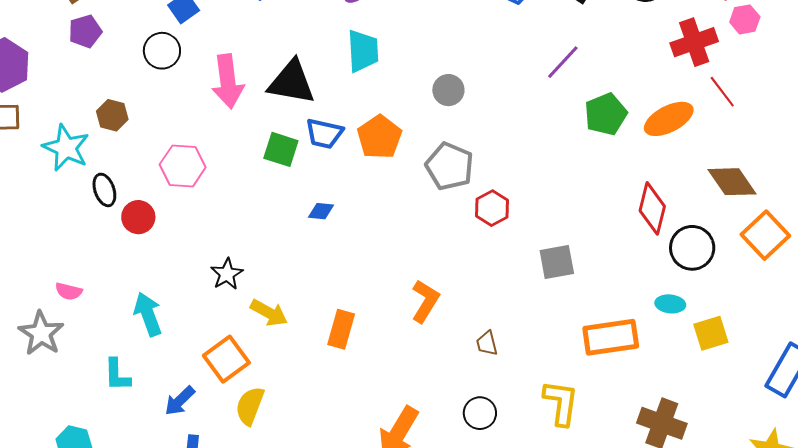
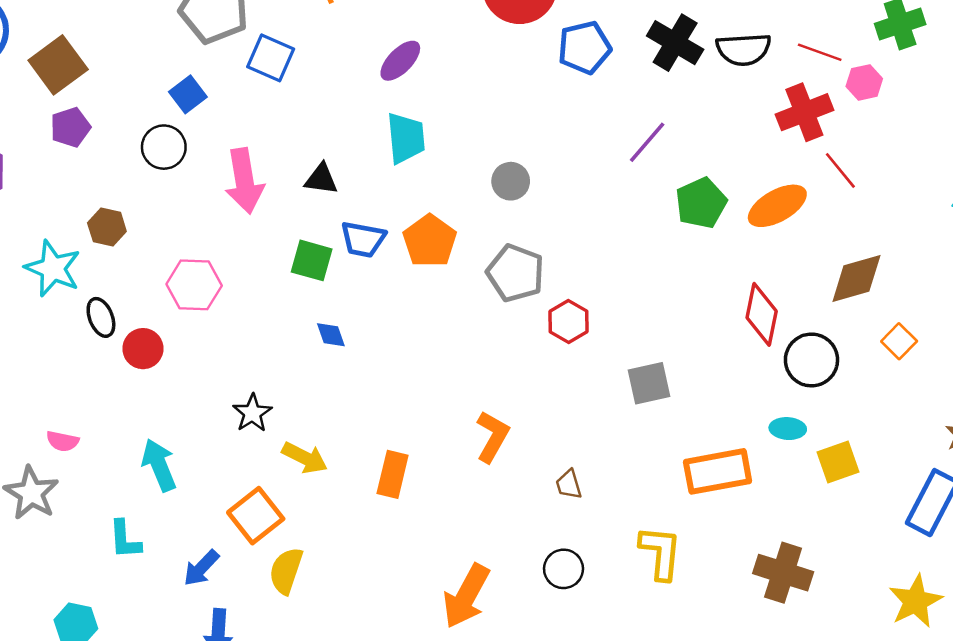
black triangle: (291, 82) -> (321, 179), size x0.6
brown diamond: (732, 182) -> (856, 278), turned -69
blue diamond: (321, 211) -> (331, 335), moved, turned 68
orange square: (765, 235) -> (899, 341), size x0.6

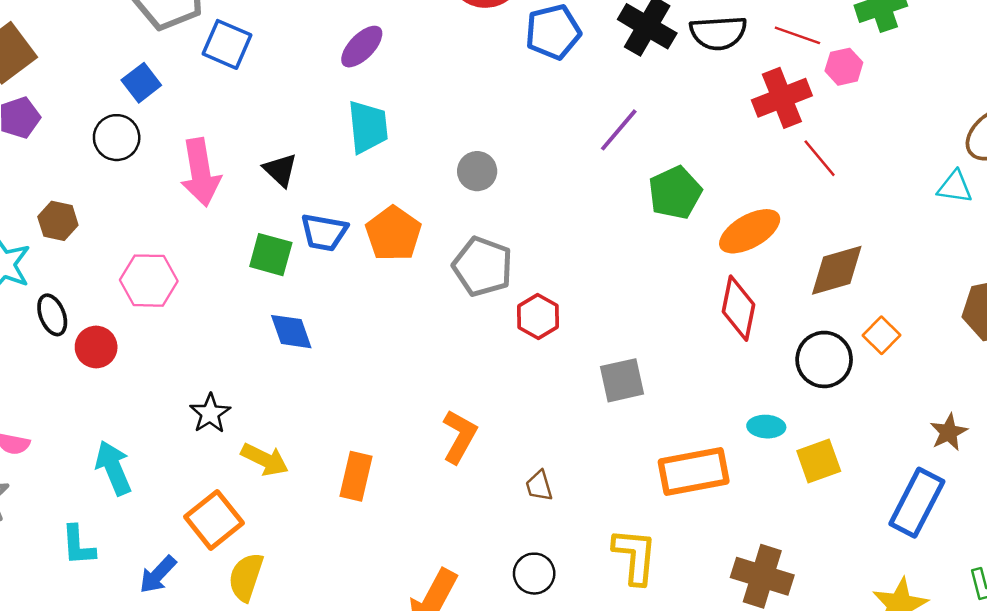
black triangle: (321, 179) -> (280, 170), turned 36
orange ellipse: (777, 206) -> (750, 231), moved
blue diamond: (331, 335) -> (291, 332), size x1.4
black circle: (811, 360) -> (824, 359), moved

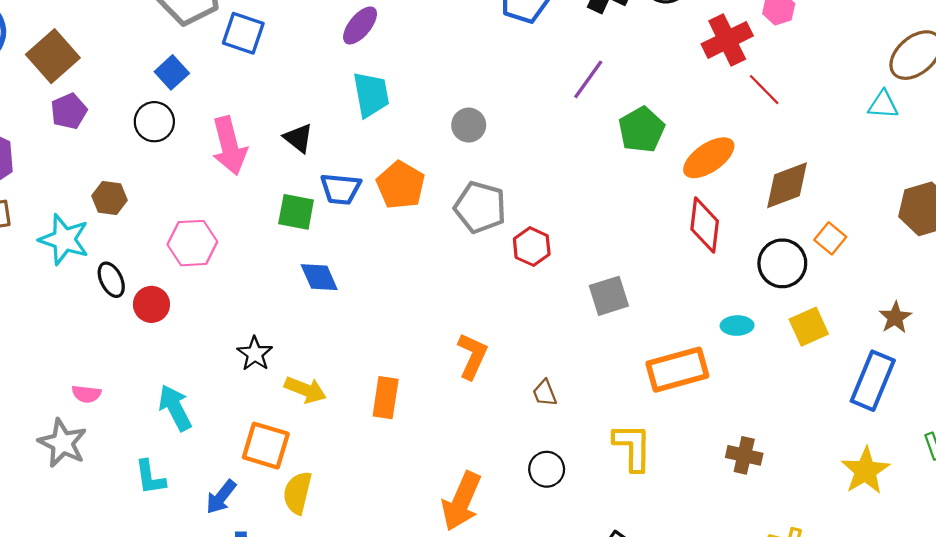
yellow square: (819, 461) -> (809, 327), moved
orange square: (214, 520) -> (266, 446), turned -30
brown cross: (762, 576) -> (744, 455), size x0.7

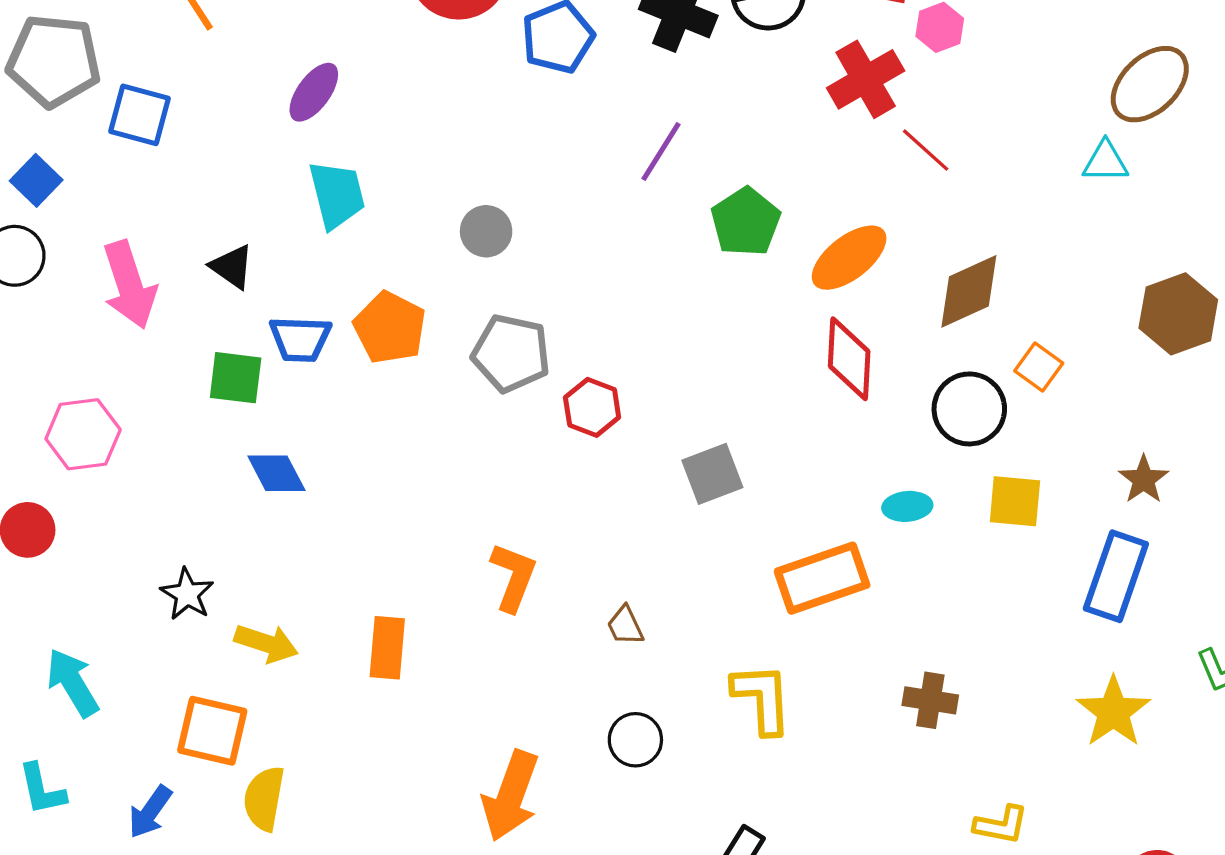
yellow square: (809, 327) -> (1015, 501), turned 33

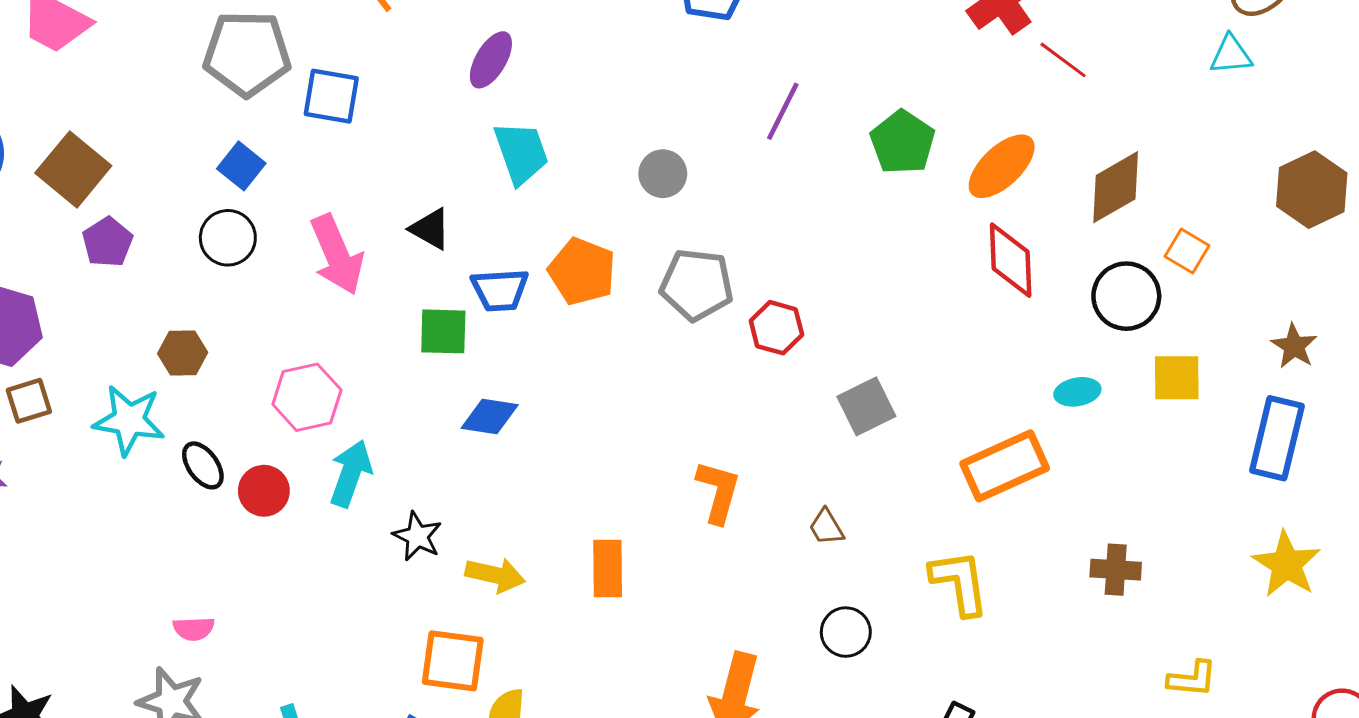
purple line: (661, 151) -> (783, 111), moved
blue diamond: (276, 473) -> (490, 416), turned -48
gray square: (712, 474) -> (866, 406), moved
cyan arrow: (73, 683) -> (351, 473), moved, turned 56

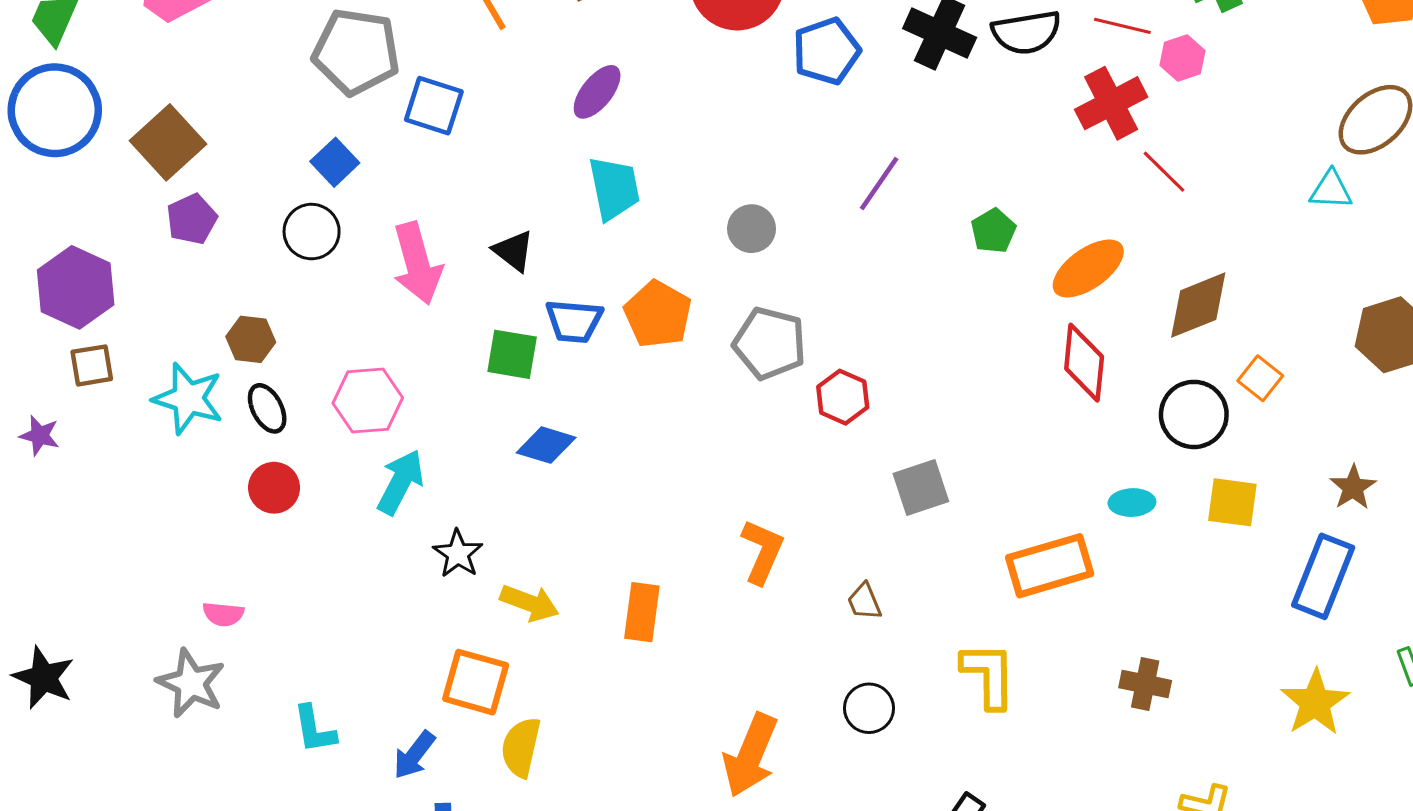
green pentagon: (903, 142) -> (993, 231), size x0.7
black ellipse: (203, 465) -> (267, 408), moved
red circle: (264, 491) -> (274, 488), moved

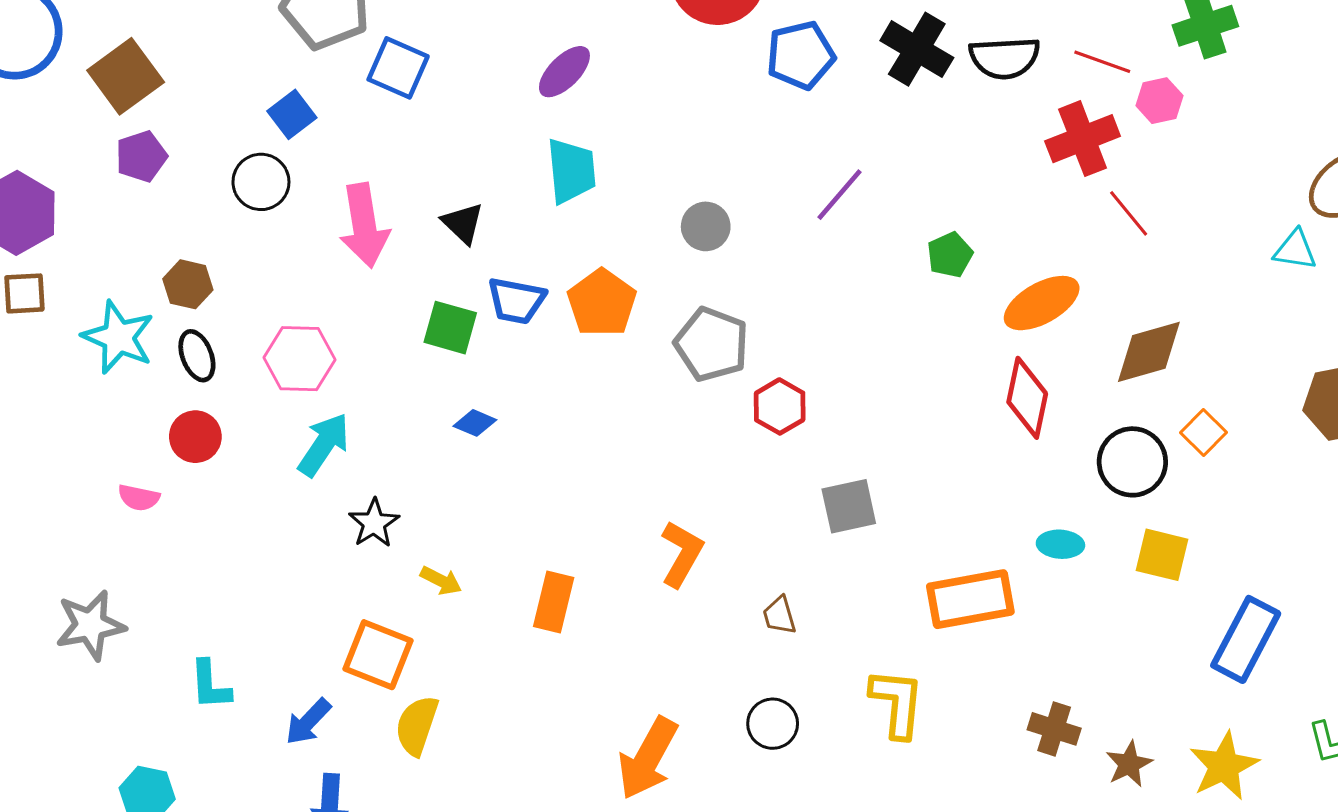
blue diamond: (546, 445) -> (475, 423), size x0.7
brown star: (1353, 487) -> (1129, 764), moved
yellow arrow: (530, 603) -> (441, 581), size x0.7
pink semicircle: (223, 614) -> (139, 498), moved
gray star: (191, 683) -> (90, 625), turned 30

